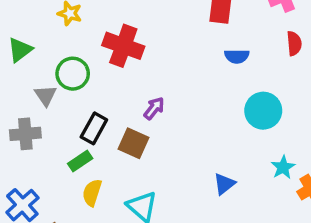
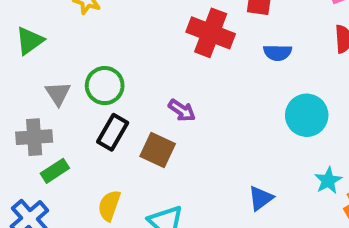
red cross: (123, 46) -> (211, 33), moved
green circle: (73, 74) -> (105, 86), moved
purple arrow: (154, 108) -> (182, 110), turned 85
green rectangle: (80, 161) -> (55, 171), moved

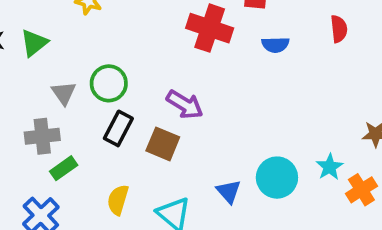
purple arrow: (182, 110) -> (185, 105), size x1.4
cyan circle: (307, 115) -> (277, 178), moved
blue triangle: (261, 198) -> (229, 191), moved, turned -32

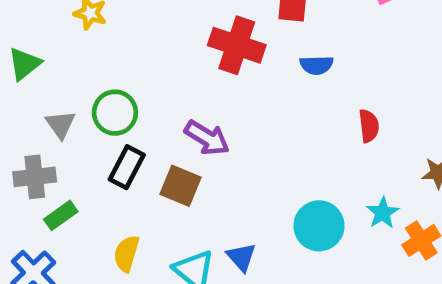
red semicircle: (339, 29) -> (369, 126), moved
blue triangle: (229, 191) -> (241, 257), moved

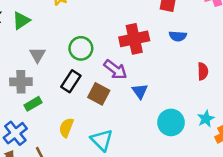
red cross: (237, 45) -> (134, 39), moved, turned -36
green circle: (115, 113) -> (81, 48), moved
blue triangle: (241, 257) -> (140, 91), moved

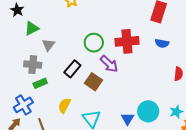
green triangle: (21, 21) -> (32, 28), moved
green circle: (81, 48) -> (94, 43), moved
blue triangle: (140, 91) -> (128, 119), moved

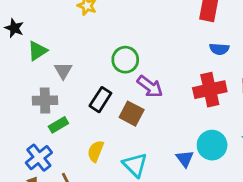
red cross: (127, 41) -> (210, 90), moved

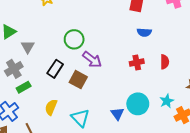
red cross: (210, 90) -> (137, 63), size x0.6
gray cross: (45, 100) -> (14, 69), turned -30

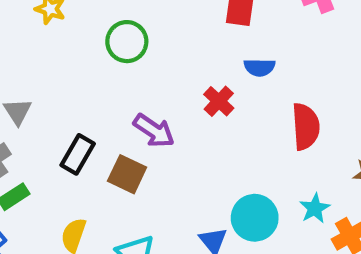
green circle: (74, 39) -> (127, 42), moved
red semicircle: (165, 62) -> (306, 127), size x1.5
red cross: (137, 63) -> (219, 101), moved, turned -32

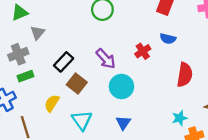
brown square: (127, 174) -> (77, 84), moved
cyan circle: (255, 218) -> (121, 87), moved

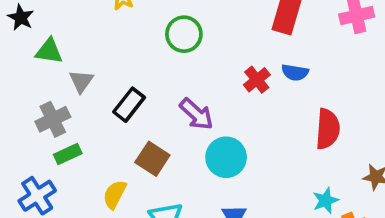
green triangle: (20, 13) -> (49, 51), turned 36
red cross: (143, 51) -> (257, 80), moved
black rectangle: (64, 62) -> (129, 105), moved

